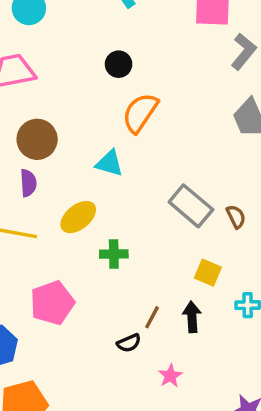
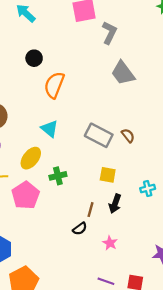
cyan triangle: (109, 163) -> (49, 129), moved, turned 36
yellow square: (208, 273) -> (108, 175), moved
pink pentagon: (52, 303) -> (26, 195), moved
black arrow: (192, 317) -> (115, 204), turned -144

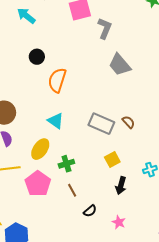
yellow square: (108, 175) -> (112, 160), turned -35
brown line: (90, 210) -> (72, 190), moved, turned -40

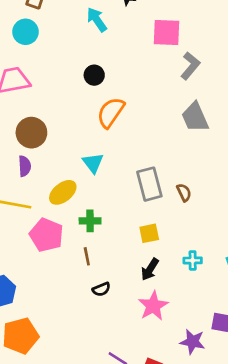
gray rectangle: (101, 124) -> (149, 184), turned 35
pink pentagon: (38, 184) -> (46, 235), turned -30
pink star: (119, 222) -> (153, 306), moved, size x1.6

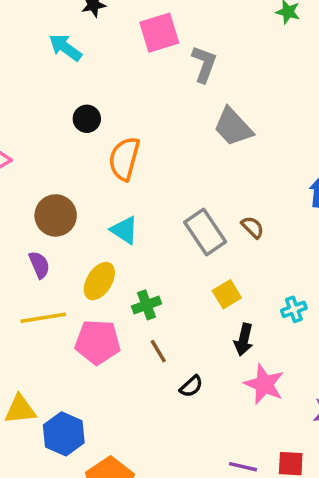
brown circle: (31, 133) -> (56, 215), moved

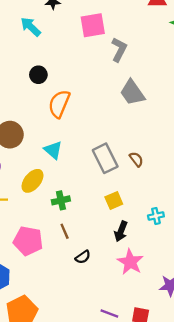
pink pentagon: (98, 342) -> (28, 241), moved

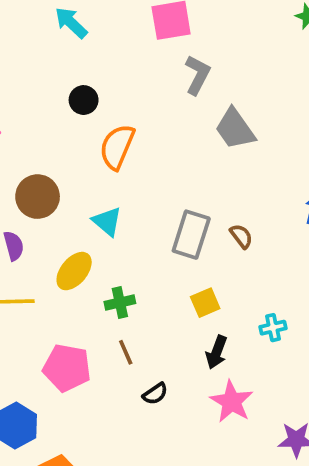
gray L-shape: (119, 49) -> (197, 75), moved
gray rectangle: (105, 158) -> (191, 235), turned 44

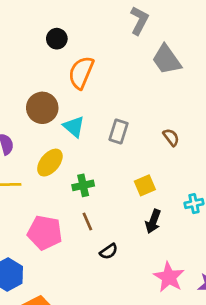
brown circle: (38, 197) -> (42, 108), moved
gray rectangle: (191, 235) -> (118, 131), moved, size x0.7
pink star: (232, 402) -> (169, 277), moved

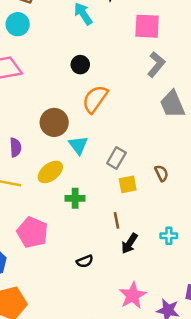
yellow square: (145, 185) -> (128, 184), moved
brown line: (87, 221) -> (116, 220), moved

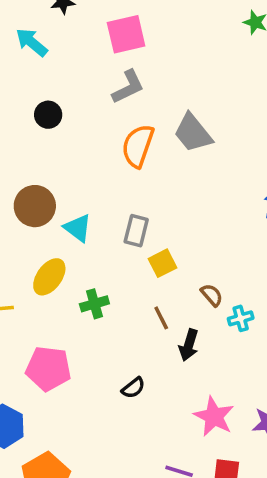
gray L-shape: (156, 65) -> (128, 87), moved, turned 40
orange semicircle: (95, 99) -> (138, 146), moved
brown semicircle: (162, 173) -> (212, 295), moved

